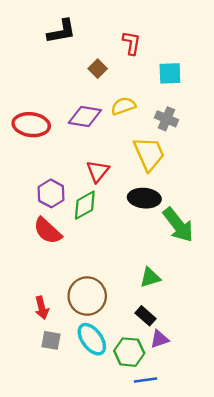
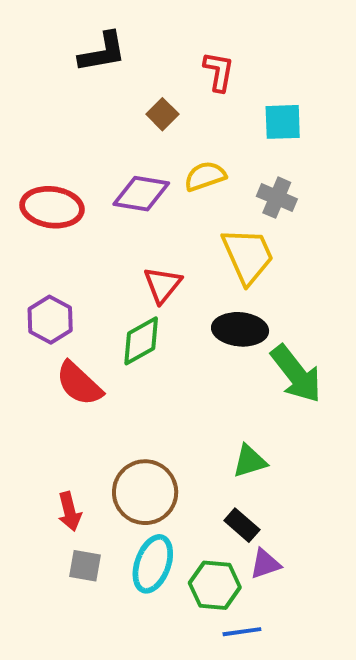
purple hexagon: (51, 193) -> (50, 320), moved
cyan ellipse: (92, 339) -> (153, 564), turned 56

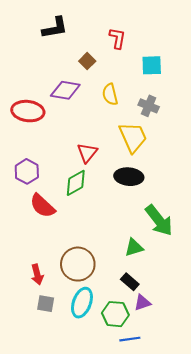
yellow semicircle: (205, 176) -> (110, 94), turned -85
purple diamond: (141, 194) -> (65, 90), moved
green arrow: (296, 374) -> (159, 220), moved

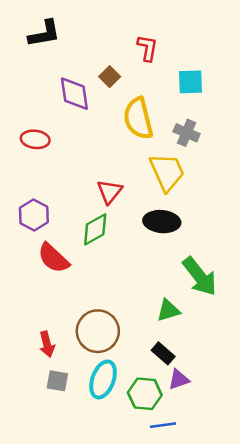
black L-shape: (55, 28) -> (44, 34), moved
purple diamond: (65, 90) -> (74, 94), moved, turned 72
yellow semicircle: (110, 94) -> (138, 118), size x1.5
red ellipse: (28, 111) -> (35, 139), size x0.7

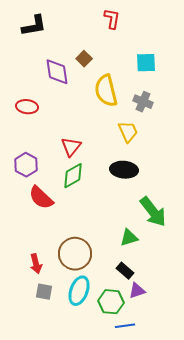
red L-shape: (147, 48) -> (112, 19), moved
yellow trapezoid: (167, 172) -> (128, 132), size x0.7
red triangle: (110, 192) -> (71, 147), moved

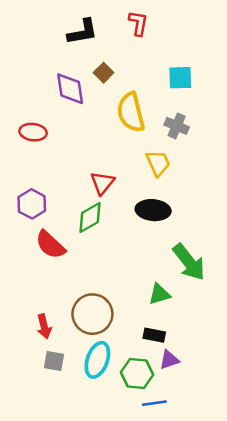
black L-shape: (34, 26) -> (83, 32), moved
red triangle: (71, 147) -> (102, 183), moved
black rectangle: (125, 271) -> (154, 335), turned -30

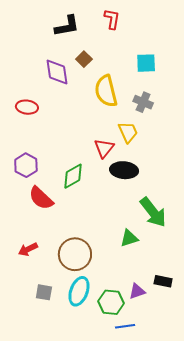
red triangle: (102, 183) -> (104, 148), moved
red arrow: (44, 326) -> (28, 249), moved, turned 78
black rectangle: (154, 335) -> (163, 281), moved

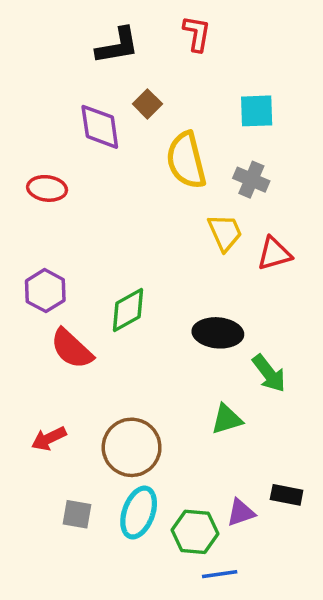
red triangle: (104, 148) -> (274, 254), moved, turned 35
black ellipse: (124, 170) -> (218, 333), moved
green arrow: (153, 212) -> (269, 373), size x0.7

